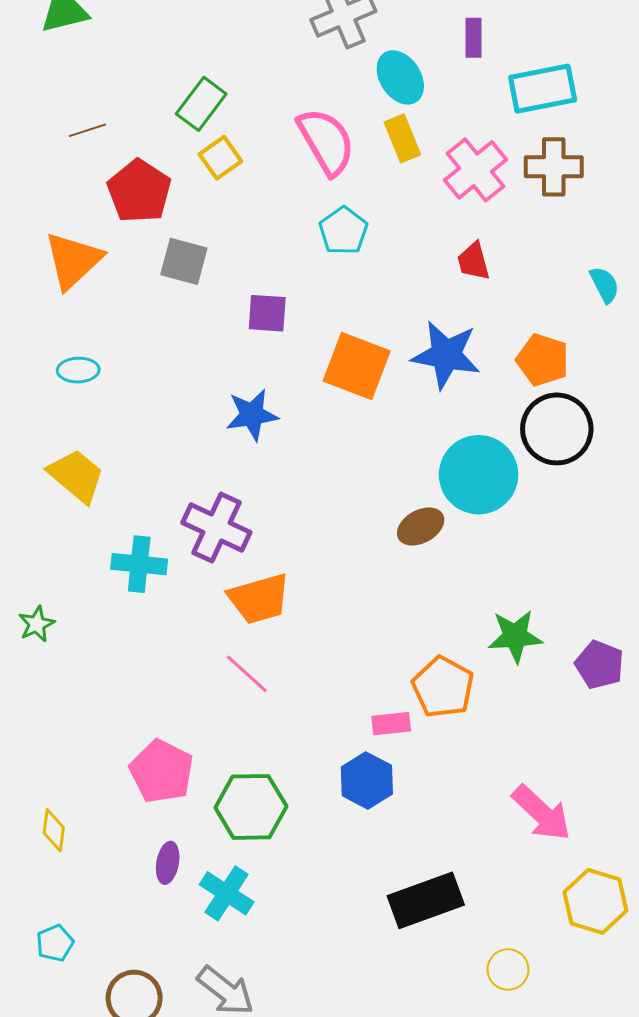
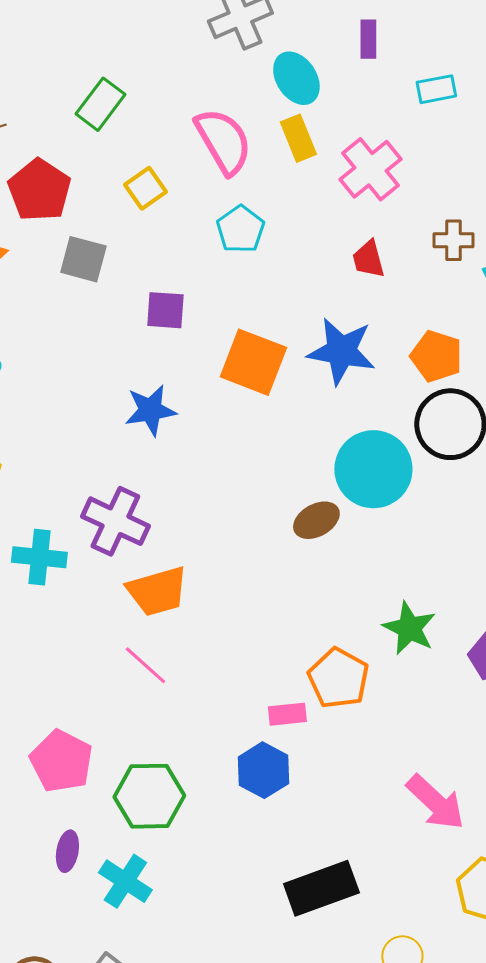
cyan rectangle: (543, 89) -> (436, 89), size x0.6
yellow square: (220, 158) -> (145, 188), moved
brown cross: (554, 167) -> (453, 240), moved, size x0.7
green star: (515, 636) -> (409, 628), turned 30

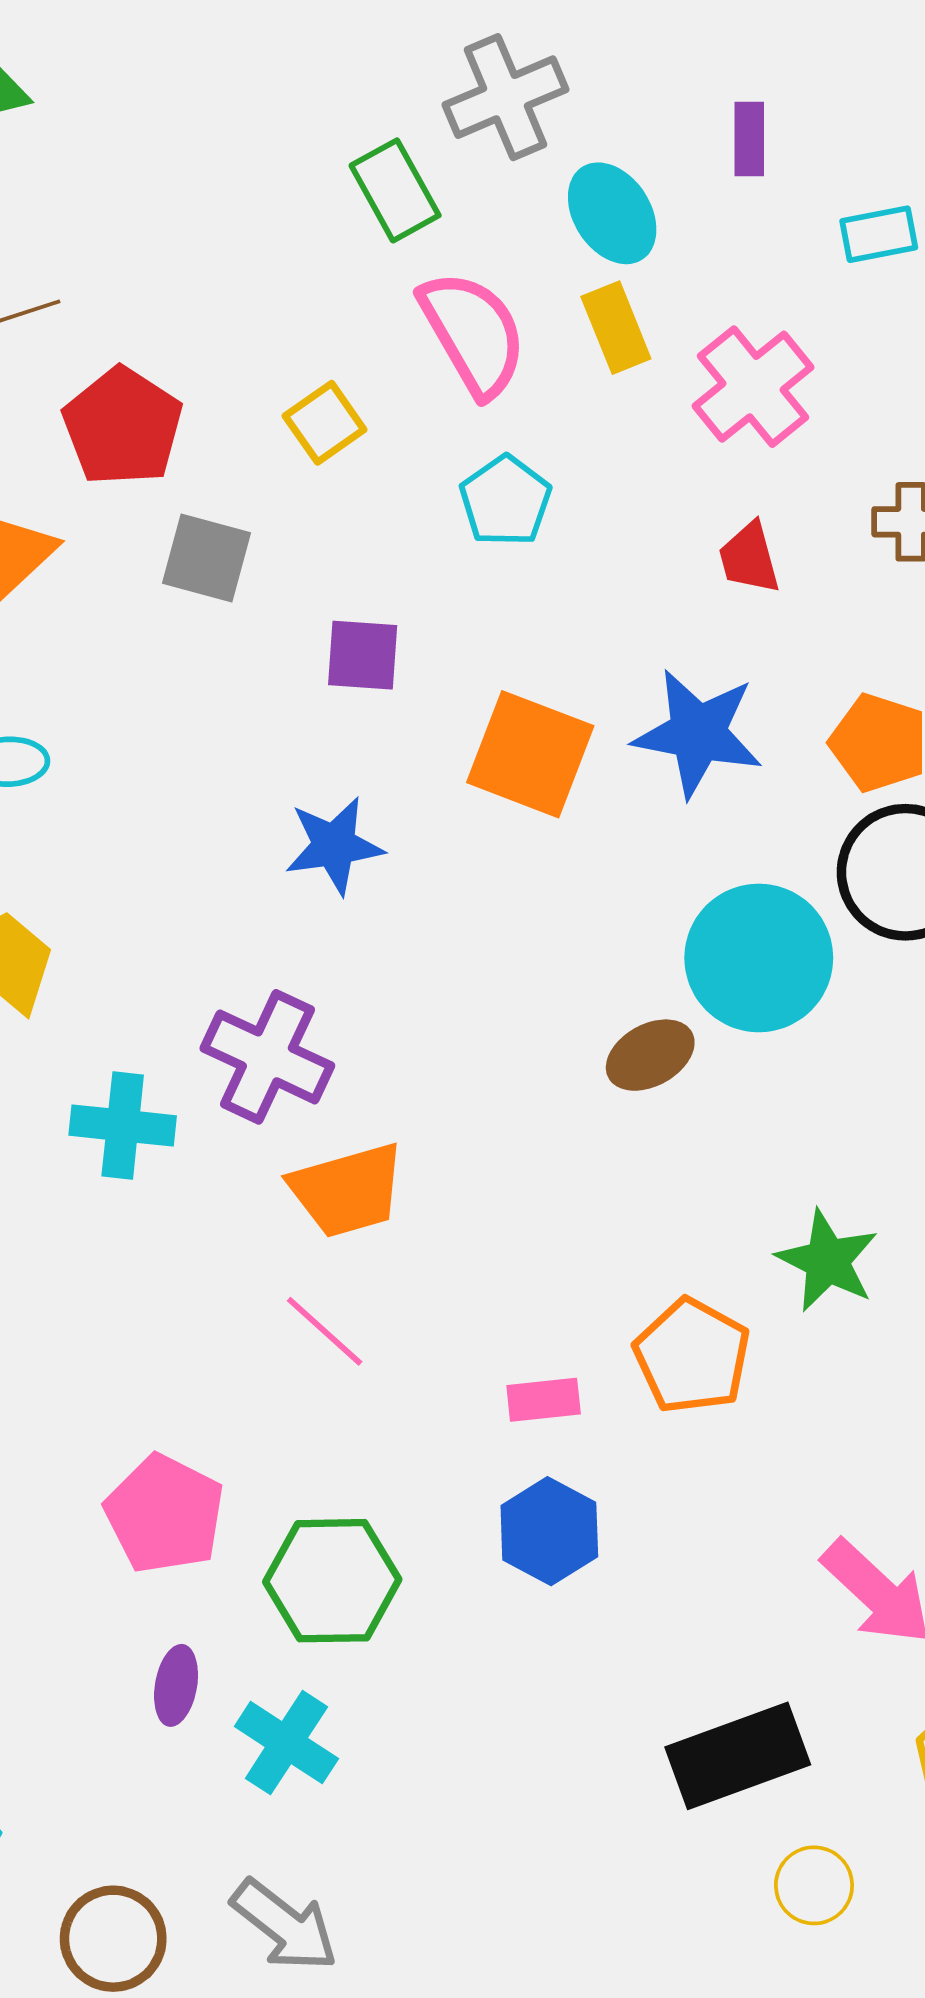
green rectangle: (100, 104) -> (395, 190), moved, turned -66
pink rectangle: (287, 714) -> (544, 1400), moved
black rectangle: (321, 888) -> (738, 1756), moved

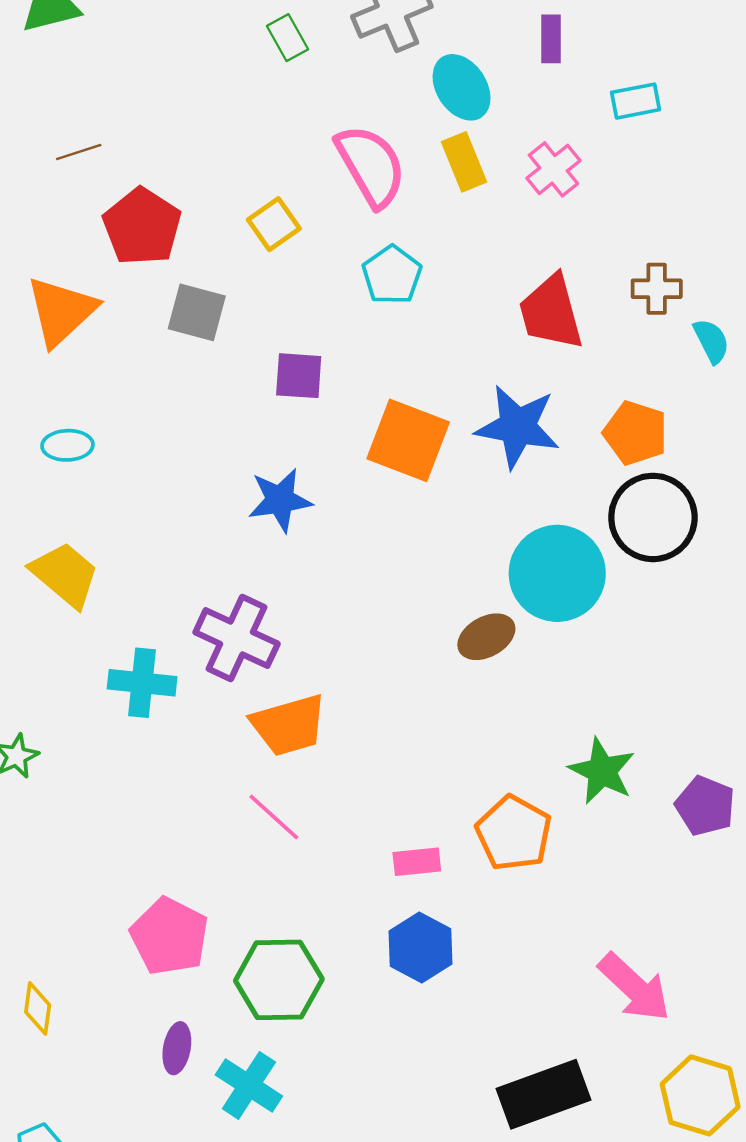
green rectangle: (395, 190) -> (287, 38), moved, size x0.7
pink cross: (753, 387) -> (553, 169), moved, size x0.7
red trapezoid: (749, 558) -> (551, 312), size x1.6

